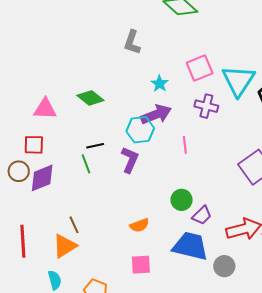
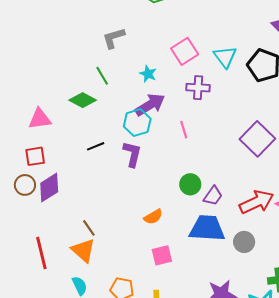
gray L-shape: (132, 42) -> (114, 38), turned 65
cyan triangle: (238, 81) -> (225, 57), size x0.7
green line: (86, 164) -> (102, 76), moved
orange triangle: (65, 246) -> (83, 250), turned -36

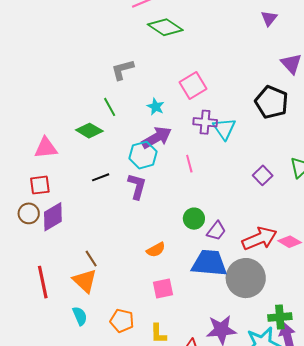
cyan triangle: (225, 57) -> (224, 129), moved
purple square: (257, 139) -> (263, 175), size x0.6
gray circle: (244, 242) -> (246, 278), size x1.8

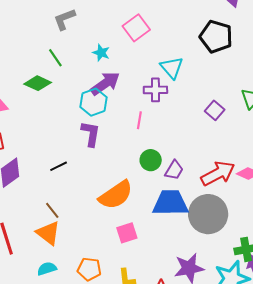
purple cross: (205, 122) -> (155, 90), moved
pink line: (189, 164) -> (139, 120), moved, turned 30
black line: (101, 177) -> (59, 166), moved
orange semicircle: (156, 250) -> (116, 195), size x1.8
cyan semicircle: (80, 316) -> (47, 269), turned -78

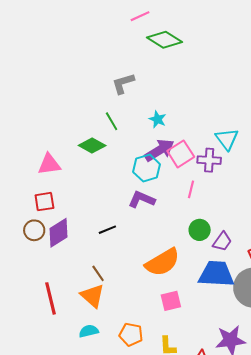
pink square: (136, 28) -> (181, 154), moved
purple L-shape: (91, 134) -> (142, 199), turned -80

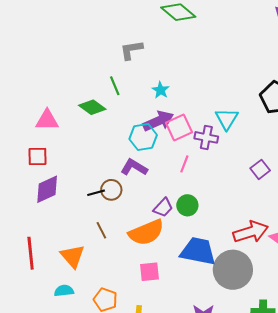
brown circle: (34, 230) -> (111, 190), moved
purple trapezoid: (222, 241) -> (163, 208), moved
brown line: (98, 273) -> (101, 230), moved

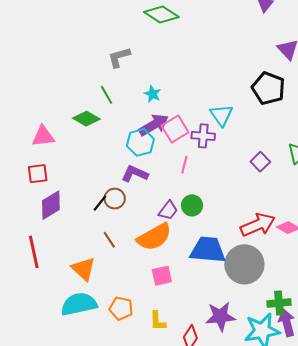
black line: (96, 193) -> (100, 203), turned -30
red line: (31, 253) -> (34, 252), moved
cyan semicircle: (64, 291) -> (79, 304), size x1.8

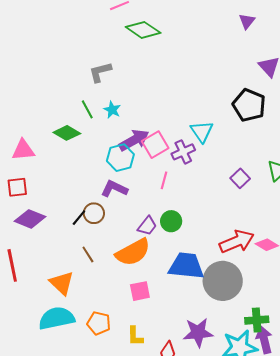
cyan star: (153, 94) -> (112, 110), moved
purple cross: (203, 136) -> (183, 152), turned -30
purple diamond: (51, 205) -> (30, 219), turned 52

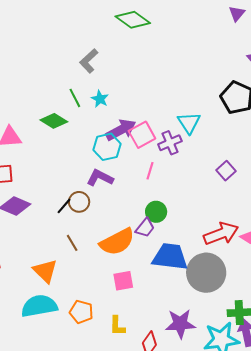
gray L-shape: (100, 72) -> (89, 61), turned -30
purple trapezoid: (147, 226) -> (145, 228), moved

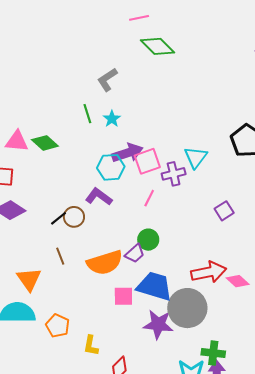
green diamond: (54, 121) -> (45, 143), moved
pink square: (123, 281) -> (123, 296), moved
purple star: (180, 324) -> (158, 324), moved

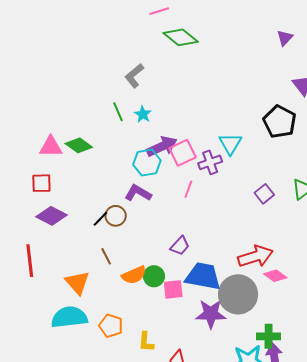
green circle: (148, 240) -> (154, 276), moved
orange semicircle: (105, 263) -> (134, 275), moved, size x0.7
pink diamond: (238, 281) -> (275, 276), moved

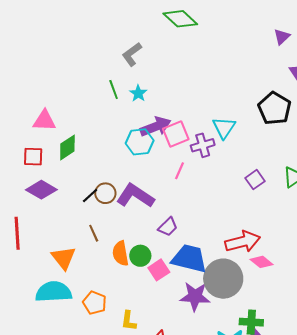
purple triangle: (285, 38) -> (282, 37), moved
green diamond: (79, 145) -> (67, 147), moved, turned -72
purple L-shape: (138, 193) -> (135, 196), moved, size x1.4
orange semicircle: (134, 275) -> (120, 253), turned 100
pink square: (173, 289) -> (159, 270), turned -30

